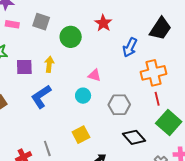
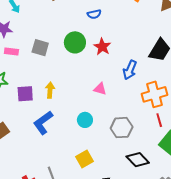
green circle: (71, 37) -> (75, 42), moved
pink triangle: (95, 75) -> (100, 89), moved

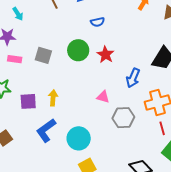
cyan circle: (85, 120) -> (79, 138), moved, size x1.5
gray hexagon: (122, 128) -> (123, 118), moved

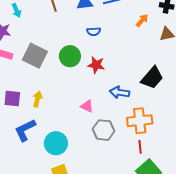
gray square: (43, 55) -> (35, 56), size x1.4
red star: (106, 55) -> (96, 65), turned -30
blue arrow: (133, 78) -> (119, 92), turned 66

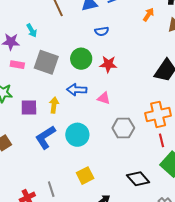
cyan arrow: (16, 10) -> (32, 30), moved
blue arrow: (119, 92) -> (77, 90), moved
pink triangle: (87, 106) -> (104, 98), moved
cyan circle: (56, 143) -> (77, 135), moved

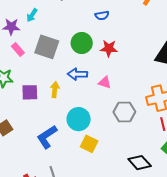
cyan arrow: (32, 30) -> (32, 15), turned 64
pink rectangle: (17, 65) -> (18, 50), turned 40
blue L-shape: (45, 137) -> (47, 137), moved
yellow square: (85, 176) -> (89, 144), moved, turned -36

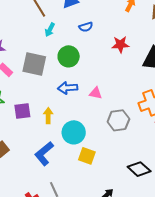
cyan arrow: (32, 15) -> (50, 30), moved
red star: (109, 48) -> (120, 44), moved
yellow arrow: (55, 90) -> (48, 116), moved

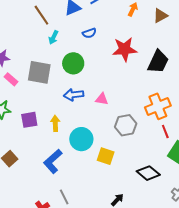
red star: (120, 44) -> (125, 49), size x1.4
yellow square: (87, 156) -> (106, 156), moved

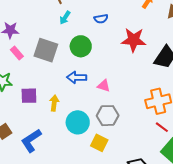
gray hexagon: (126, 125) -> (108, 116), moved
red line: (165, 132) -> (162, 127), turned -40
blue L-shape: (53, 161) -> (31, 141), moved

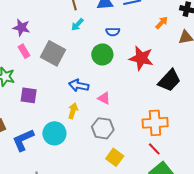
green circle: (81, 46) -> (102, 54), moved
yellow arrow: (54, 103) -> (73, 111), moved
cyan circle: (78, 122) -> (54, 133), moved
yellow square: (99, 143) -> (115, 157), moved

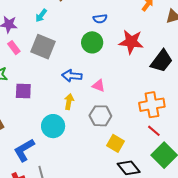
cyan arrow: (77, 25) -> (41, 16), moved
blue L-shape: (23, 140) -> (24, 150), moved

